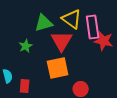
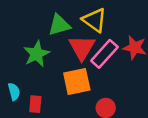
pink rectangle: (93, 27) -> (104, 54), moved, turned 50
green star: (26, 46) -> (37, 54), size x1.5

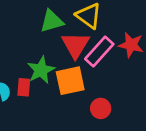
green star: (37, 54) -> (41, 70), moved
red rectangle: (35, 104) -> (24, 87), moved

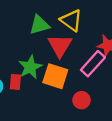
pink rectangle: (99, 52) -> (93, 64), moved
orange square: (70, 81) -> (55, 76), turned 30

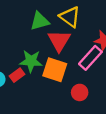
green star: (30, 67) -> (31, 61), turned 30
red rectangle: (15, 82) -> (17, 75), turned 48

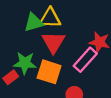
yellow triangle: (70, 17) -> (50, 18), moved, turned -35

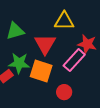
yellow triangle: (50, 18) -> (64, 21), moved
green triangle: (34, 22) -> (15, 31), moved

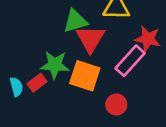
green triangle: (15, 31) -> (75, 21), moved

